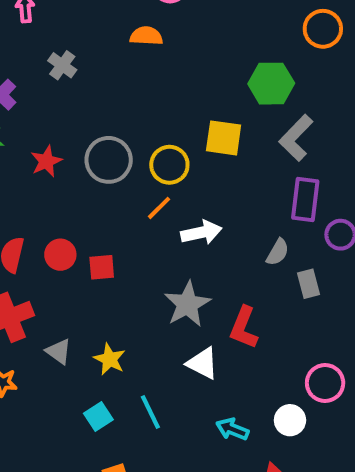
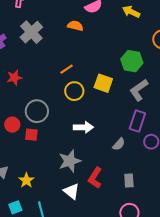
gray cross: (62, 65) -> (31, 32), size x1.6
gray circle: (109, 160) -> (37, 111), moved
orange line: (159, 208) -> (67, 69), moved
gray rectangle: (308, 284) -> (129, 180), moved

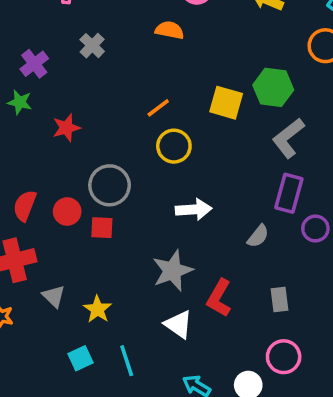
gray cross: (31, 32) -> (92, 46), size x0.6
yellow square: (103, 83) -> (226, 103), moved

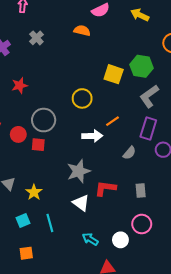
orange line: (158, 108) -> (112, 121), moved
red L-shape: (219, 298) -> (105, 188), turned 65

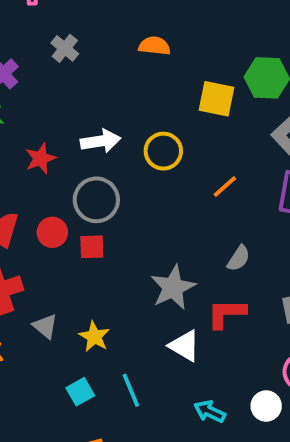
orange semicircle: (82, 31) -> (155, 46), moved
red star: (20, 85) -> (40, 158), moved
white arrow: (92, 136) -> (101, 141), moved
gray semicircle: (129, 153) -> (239, 258), moved

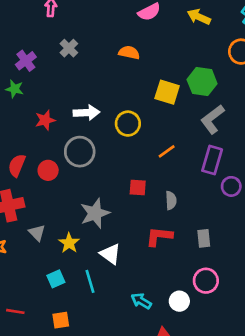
red square: (92, 247) -> (138, 187), moved
gray semicircle: (239, 258) -> (171, 200), turned -42
gray star: (173, 288) -> (95, 213), moved
white triangle: (184, 346) -> (110, 254), moved

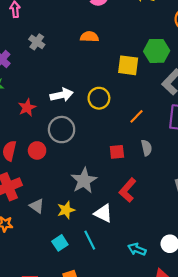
gray semicircle: (171, 200) -> (147, 148), moved
red L-shape: (159, 236) -> (128, 190), moved, turned -45
yellow star: (69, 243) -> (66, 210), turned 30

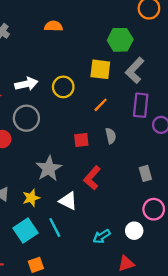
yellow square: (128, 65) -> (100, 69), moved
cyan square: (60, 243) -> (25, 230), size x1.5
cyan arrow: (137, 249) -> (102, 236), turned -54

